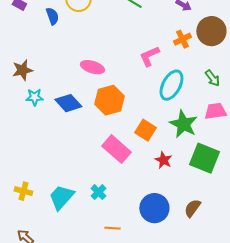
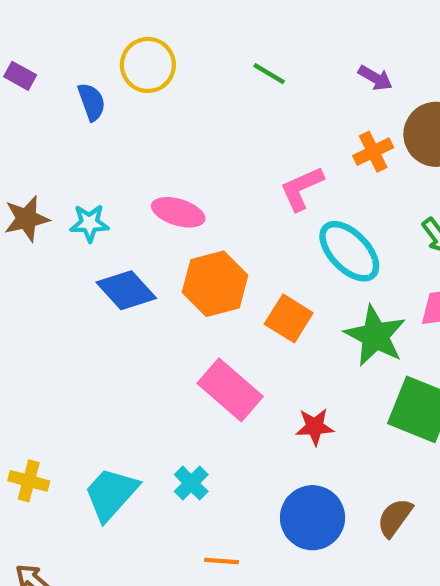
cyan ellipse: (171, 85) -> (349, 251), turned -72
cyan star: (34, 97) -> (89, 223), moved
orange square: (145, 130) -> (289, 318), moved
red star: (163, 160) -> (315, 427), moved, turned -30

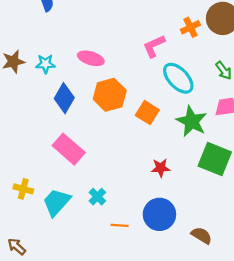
blue diamond: (126, 290) -> (64, 98), turned 72
pink rectangle: (230, 390) -> (69, 149), moved
yellow cross: (29, 481) -> (23, 189), moved
brown semicircle: (395, 518) -> (202, 235), moved, turned 85
orange line: (222, 561) -> (120, 225), moved

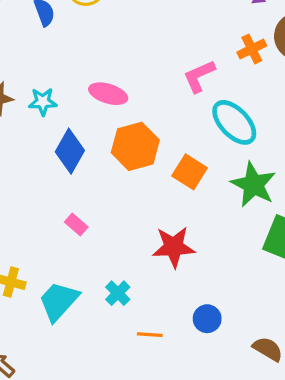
pink rectangle: (69, 149) -> (76, 225), size x0.5
red star: (161, 168) -> (174, 247), moved, size x1.5
blue circle: (159, 214) -> (207, 319), size x0.6

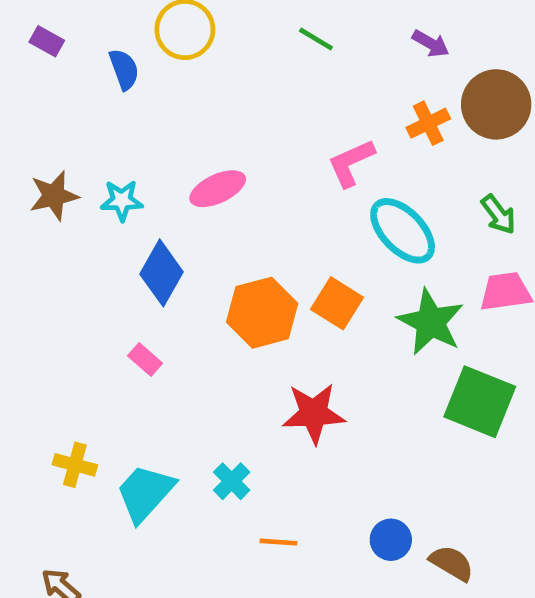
pink ellipse: (108, 94) -> (218, 189), turned -42
orange hexagon: (135, 146) -> (262, 313), moved
pink rectangle: (76, 225) -> (145, 360), moved
blue circle: (207, 319) -> (391, 540), moved

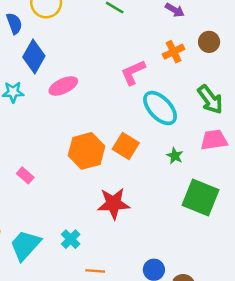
brown circle: (496, 104) -> (209, 42), size x0.6
green arrow: (498, 214) -> (210, 99), size x1.4
blue diamond: (161, 273) -> (34, 57), moved
green star: (431, 322) -> (175, 156), size x0.5

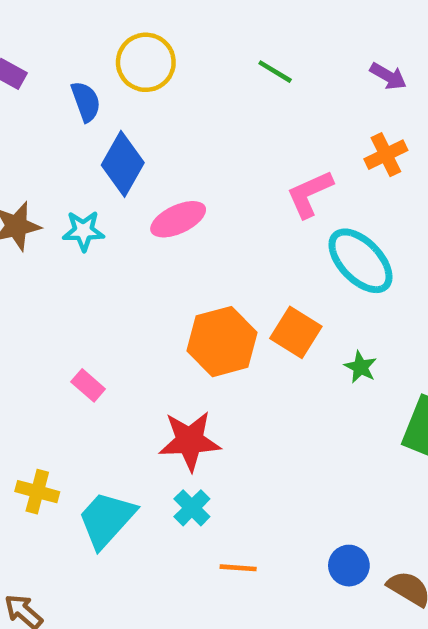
green star: (175, 156) -> (360, 367), moved
pink rectangle: (25, 175) -> (88, 385), moved
red star: (113, 204) -> (190, 441), moved

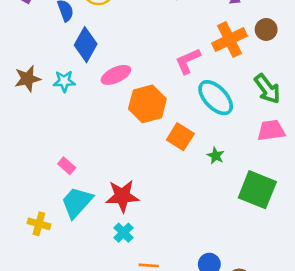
orange cross: (386, 155) -> (230, 40), size x1.5
orange hexagon: (222, 342) -> (147, 104), moved
cyan trapezoid: (107, 519) -> (77, 202), moved

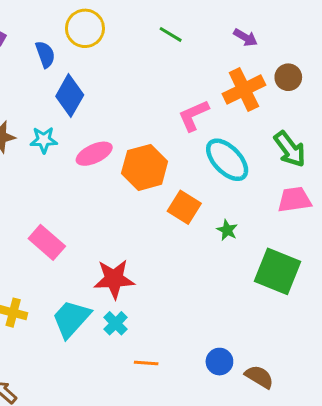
pink ellipse: (116, 75) -> (94, 154), moved
pink rectangle: (67, 166) -> (47, 242), size x1.6
cyan trapezoid: (77, 202) -> (71, 319), moved

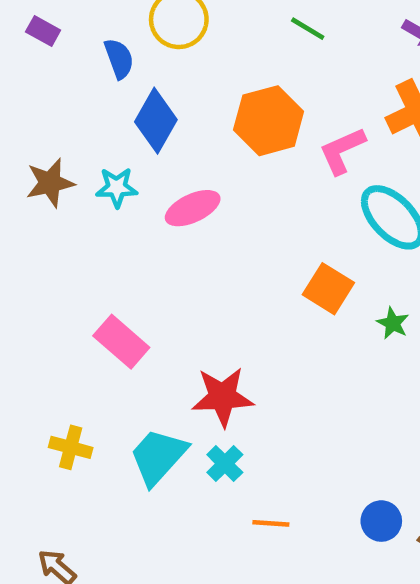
orange hexagon: (145, 167) -> (269, 121), moved

